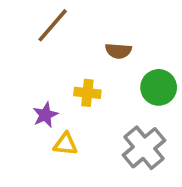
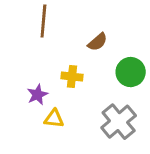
brown line: (53, 25) -> (43, 21), turned -36
brown semicircle: (118, 51) -> (98, 42), turned -45

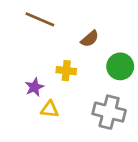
brown line: (43, 21) -> (40, 19), turned -72
gray cross: (119, 122) -> (109, 112), turned -36

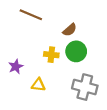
green circle: (120, 66) -> (76, 51), moved
purple star: (34, 87) -> (16, 67), moved

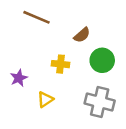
green circle: (76, 51) -> (102, 60), moved
yellow triangle: (38, 85) -> (45, 99), turned -40

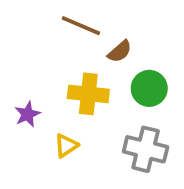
brown line: (36, 17) -> (81, 26), moved
yellow cross: (60, 64) -> (88, 94), size x1.5

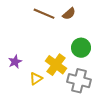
brown semicircle: (120, 51) -> (69, 14), moved
yellow cross: (88, 94) -> (56, 65), moved, turned 30

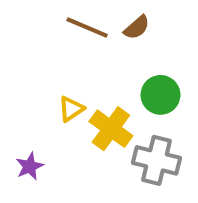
purple star: (15, 62) -> (30, 166), moved
yellow triangle: (36, 79) -> (71, 109), moved

